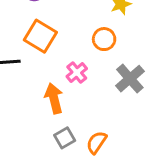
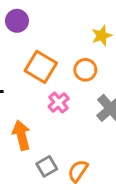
orange square: (40, 36) -> (41, 67), moved
orange arrow: (54, 98) -> (21, 135), moved

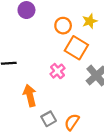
orange square: (41, 67) -> (76, 48), moved
orange circle: (85, 70) -> (63, 26), moved

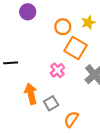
gray square: (49, 119) -> (51, 103), moved

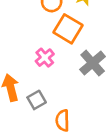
orange semicircle: (71, 119) -> (63, 120), turned -35

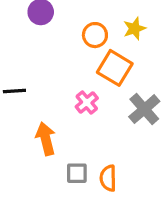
gray square: (37, 100) -> (77, 173), moved, turned 30

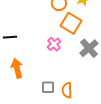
orange arrow: (46, 139) -> (17, 68), moved

